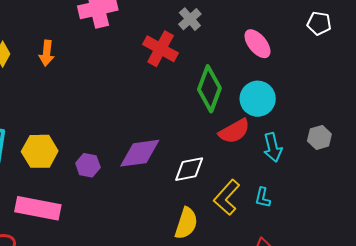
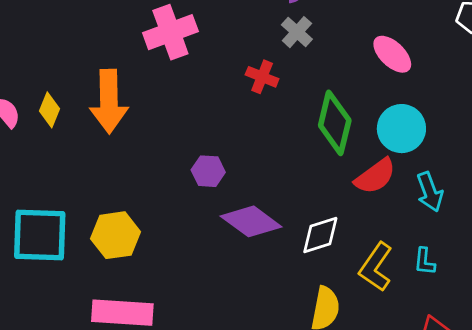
red cross: (161, 49) -> (262, 77), size x0.7
orange arrow: (47, 53) -> (109, 101), size x1.8
purple diamond: (140, 153) -> (251, 221), turned 51
purple hexagon: (88, 165) -> (208, 171), moved

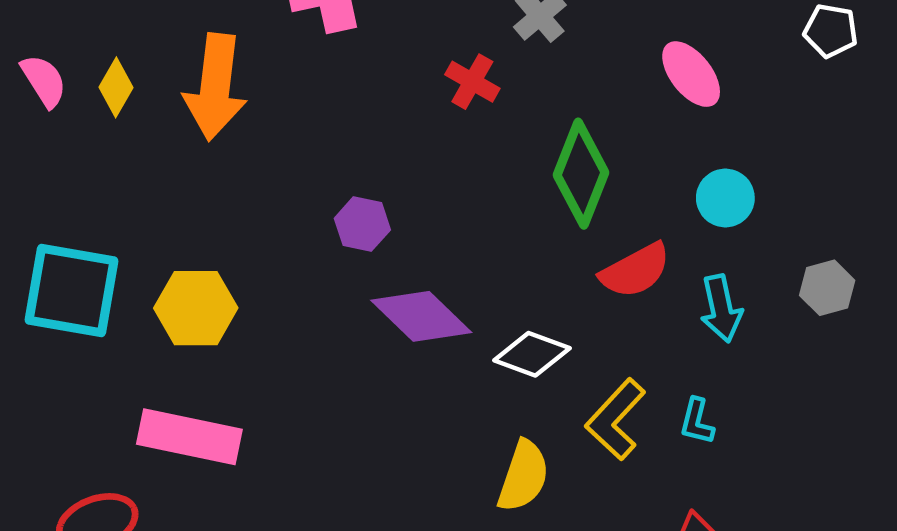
cyan circle: (401, 129) -> (725, 198), moved, size x0.7
white diamond: (320, 235) -> (532, 354), turned 30

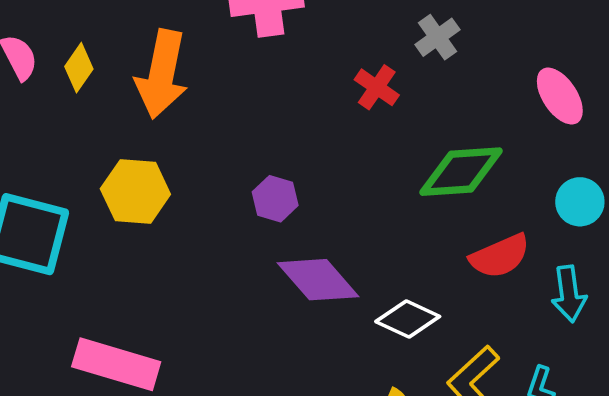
green diamond: (581, 174) -> (461, 172), turned 60
yellow hexagon: (196, 308) -> (135, 191), moved

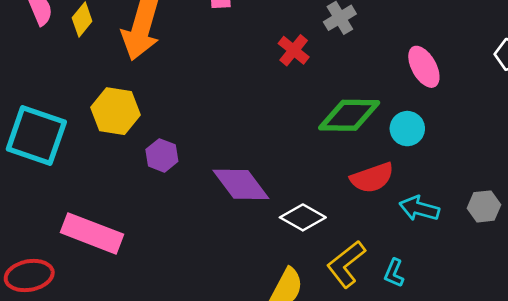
purple hexagon: (275, 199) -> (162, 155), moved
cyan circle: (580, 202) -> (407, 129), moved
cyan arrow: (569, 294) -> (419, 209), turned 108

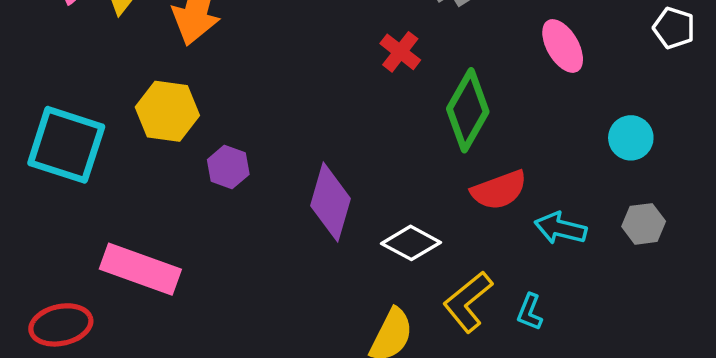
red cross: (294, 50) -> (400, 52), moved
green diamond: (349, 115) -> (468, 110), turned -60
cyan circle: (407, 129) -> (631, 138), moved
purple diamond: (241, 184) -> (331, 202), turned 54

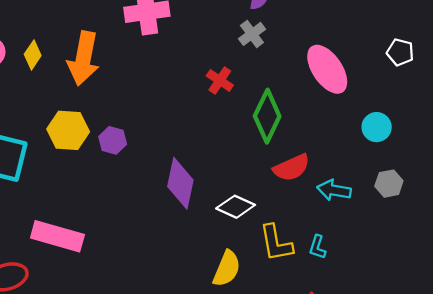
pink ellipse: (563, 46) -> (327, 69), size x1.4
purple hexagon: (228, 167) -> (113, 140), moved
yellow L-shape: (468, 302) -> (276, 243), turned -57

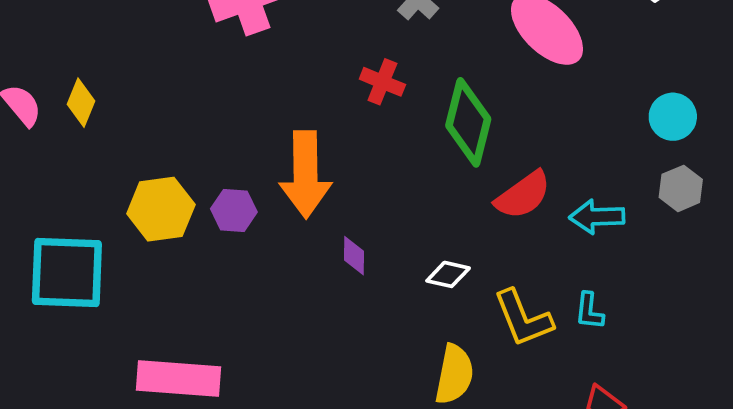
orange arrow: (83, 58) -> (306, 174), moved
cyan circle: (377, 127) -> (673, 117), moved
purple diamond: (180, 183) -> (354, 256), size x0.5
white diamond: (236, 207) -> (448, 274), size x0.7

